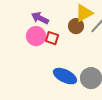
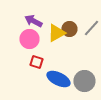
yellow triangle: (84, 13) -> (56, 33), moved
red square: (52, 38) -> (36, 62), moved

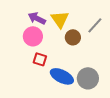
brown circle: (69, 29) -> (73, 37), moved
yellow triangle: (56, 33) -> (60, 19), moved, turned -36

